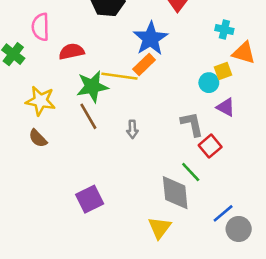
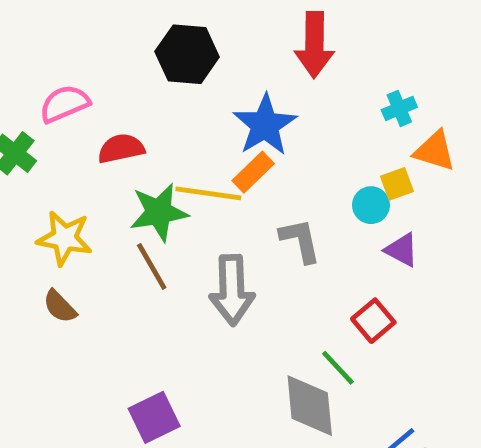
pink semicircle: (40, 27) -> (64, 104), turned 68
cyan cross: (224, 30) -> (399, 108), turned -36
gray L-shape: (192, 124) -> (300, 240), moved
gray arrow: (132, 129) -> (232, 290), size x2.0

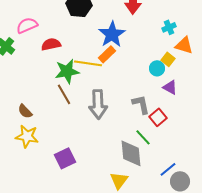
yellow square: (397, 184) -> (168, 59), turned -32
yellow star: (64, 238) -> (27, 136), moved
gray L-shape: (300, 240) -> (141, 104), moved

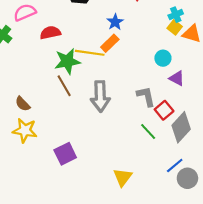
blue star: (112, 34) -> (115, 22), size x0.6
yellow square: (168, 59) -> (175, 27), moved
gray diamond: (131, 153) -> (181, 127), moved, turned 48

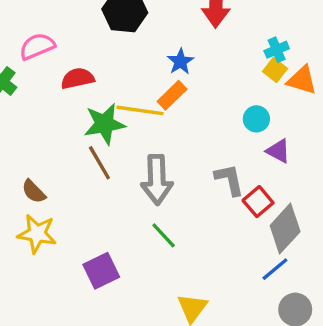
green line: (148, 131) -> (164, 235), moved
blue line: (175, 166) -> (275, 269), moved

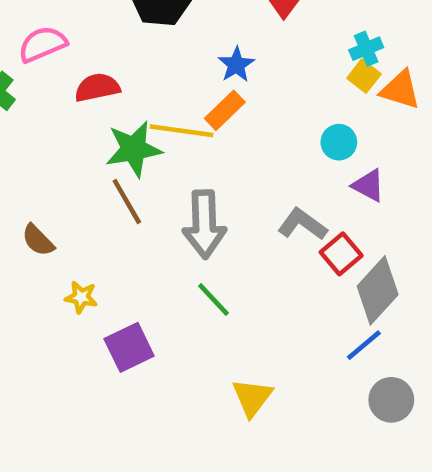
gray L-shape: (229, 180) -> (302, 224), turned -42
yellow star: (37, 234) -> (81, 297), moved, size x0.6

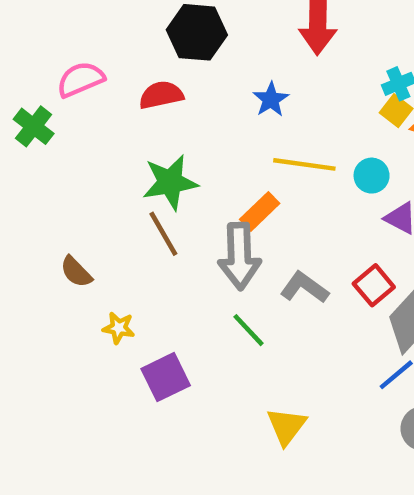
red semicircle: (97, 87) -> (161, 95), moved
orange rectangle: (225, 110) -> (260, 211), moved
yellow line: (182, 131) -> (304, 164), moved
gray L-shape: (302, 224) -> (304, 287), moved

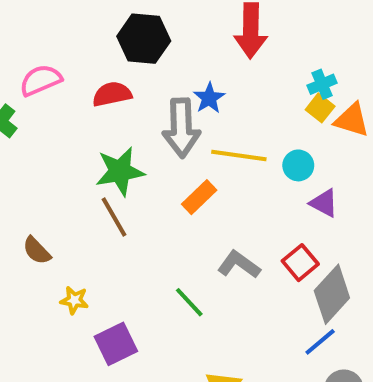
gray arrow: (239, 256) -> (181, 128), moved

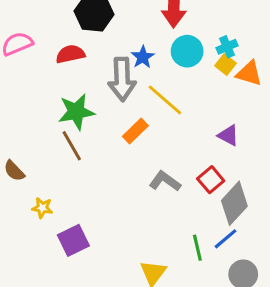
yellow line: (239, 156) -> (165, 100), turned 33
cyan circle: (298, 165) -> (187, 51), moved, size x1.4
green line: (189, 302) -> (197, 248), moved, turned 30

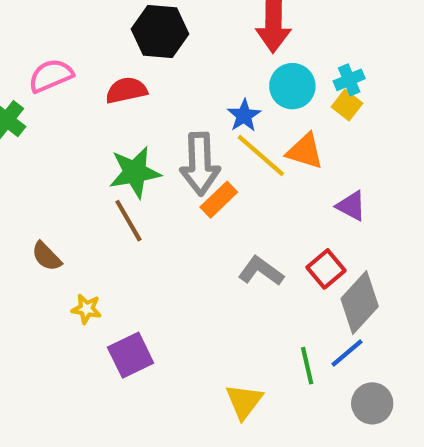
blue star: (143, 57) -> (244, 116), moved
orange triangle: (249, 73) -> (305, 151), moved
gray arrow: (122, 79) -> (200, 164), moved

